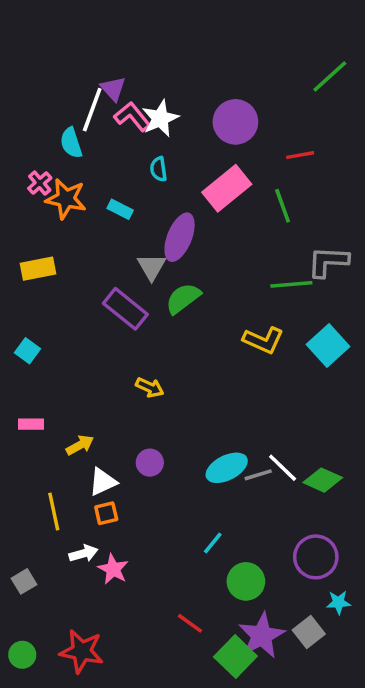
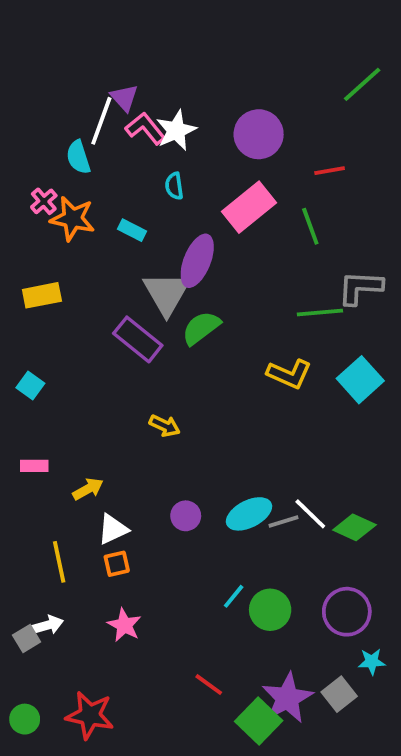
gray triangle: (152, 267) -> (167, 293), size x1.5
purple circle: (150, 463) -> (186, 516), moved
white arrow: (83, 553) -> (48, 625), moved
green circle: (246, 581) -> (270, 610), moved

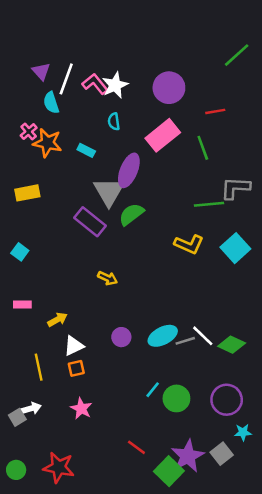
purple triangle: (124, 98) -> (41, 71), moved

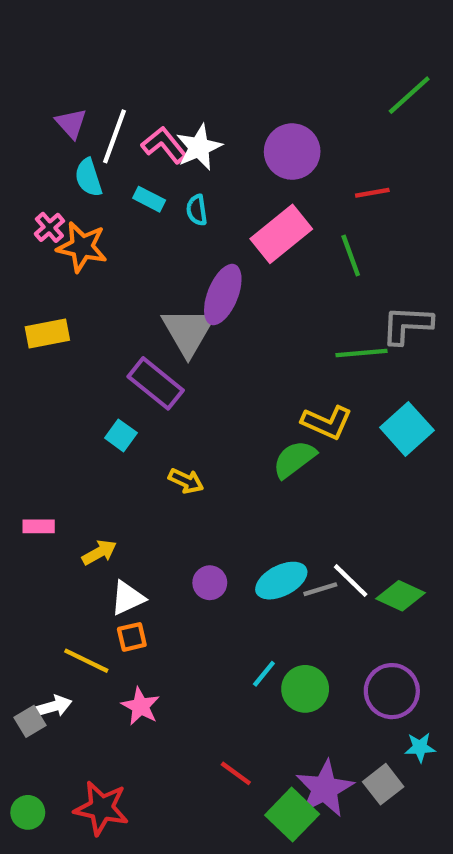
cyan rectangle: (86, 150) -> (149, 199), moved
green semicircle: (131, 214) -> (294, 459), moved
cyan square: (20, 252) -> (121, 435), moved
yellow line: (39, 367) -> (86, 661), moved, turned -52

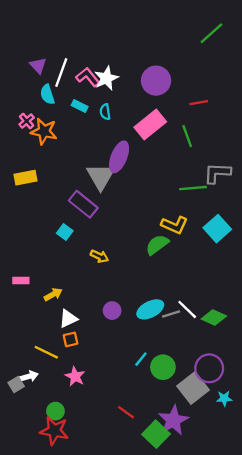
green line: (409, 95) -> (211, 33), moved
gray square: (383, 784) -> (193, 388), moved, size x1.5
green circle: (28, 812) -> (55, 411), moved

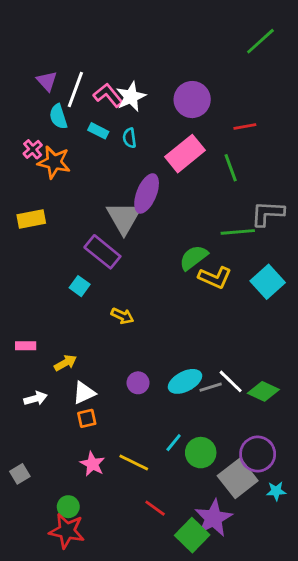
green semicircle: (157, 245) -> (194, 258), moved
yellow line: (46, 352) -> (134, 463), moved
white arrow: (29, 376) -> (36, 398), moved

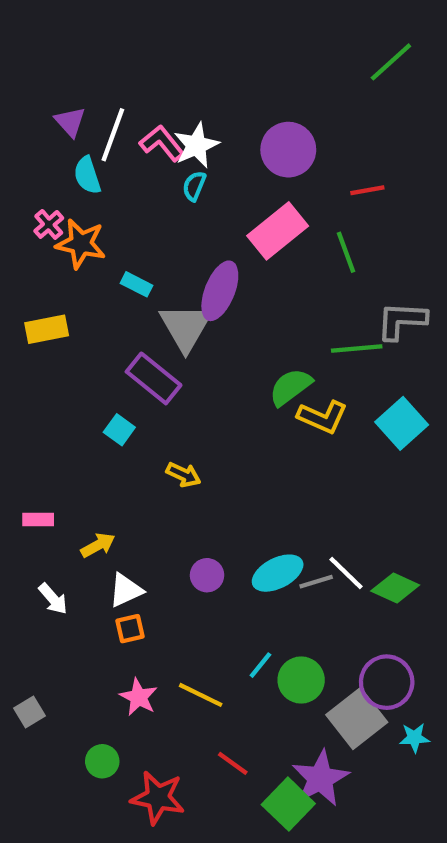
cyan rectangle: (98, 131) -> (136, 284), moved
cyan semicircle: (129, 138) -> (194, 186), moved, turned 30
white arrow: (36, 398) -> (53, 599), turned 65
red star: (67, 531) -> (158, 798), moved

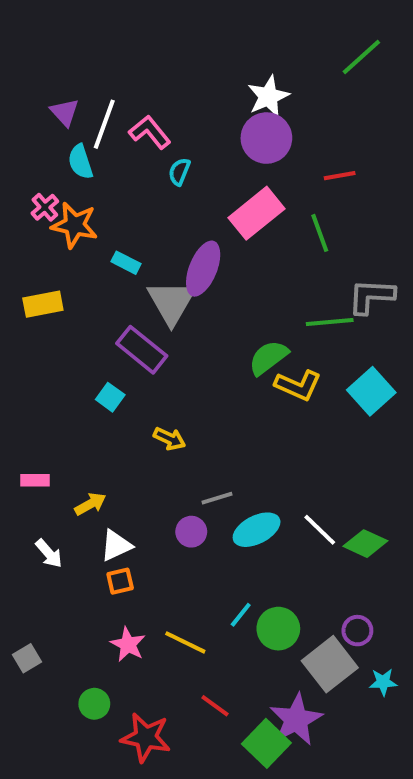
white star: (196, 145) -> (268, 96), moved
gray line: (316, 582) -> (217, 498), moved
purple circle: (387, 682) -> (357, 631), size x0.6

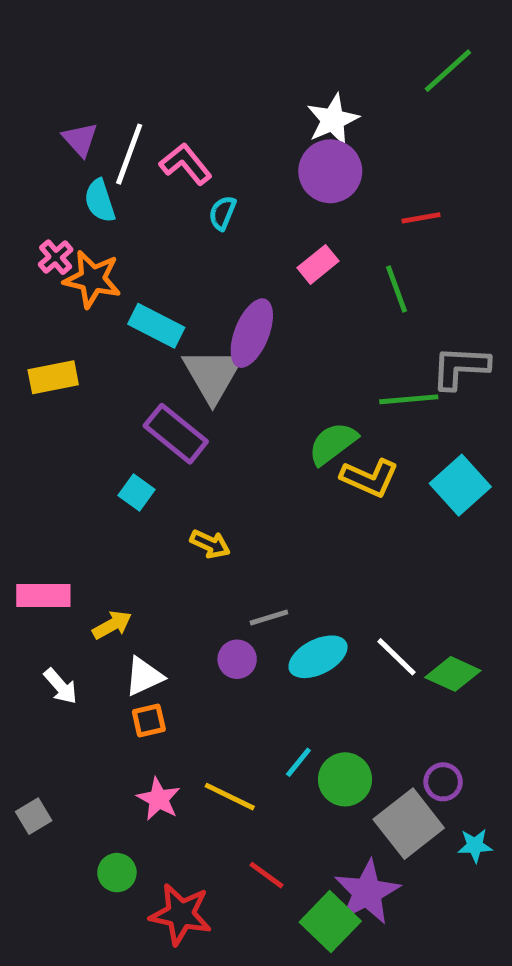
pink rectangle: (257, 213) -> (318, 264), size x0.6
cyan rectangle: (126, 263) -> (156, 326), size x1.5
pink rectangle: (35, 480) -> (43, 595), size x1.5

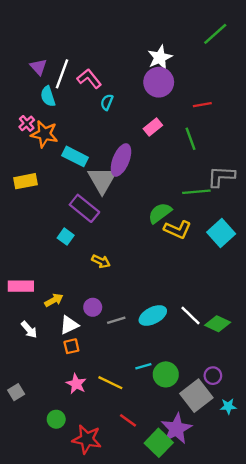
gray line: (269, 618) -> (116, 320), moved
purple circle: (237, 659) -> (93, 307), moved
cyan line: (298, 762) -> (143, 366), turned 35

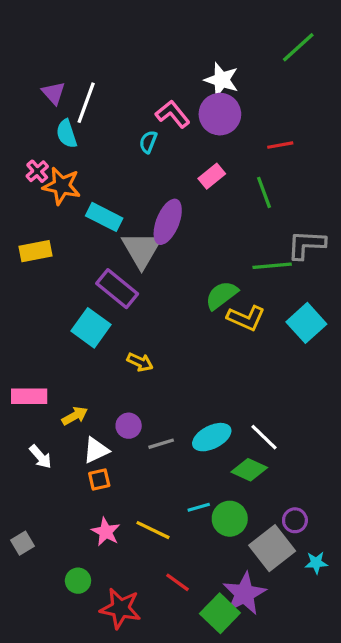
white star: (160, 57) -> (222, 80), turned -30
pink L-shape: (89, 79) -> (173, 114), moved
cyan square: (66, 237) -> (91, 328), size x1.6
green diamond: (218, 324) -> (249, 470), moved

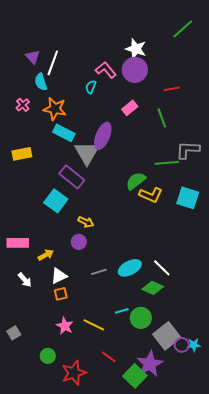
orange star: (62, 186) -> (55, 109), moved
cyan square: (306, 323) -> (188, 198), turned -30
purple circle: (129, 426) -> (79, 242), moved
purple circle: (295, 520) -> (182, 345), moved
red star: (120, 608) -> (74, 373), turned -30

